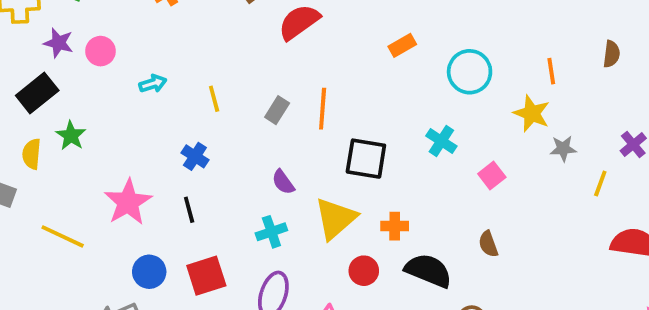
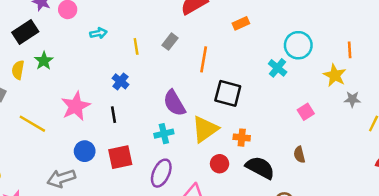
orange rectangle: (402, 45) -> (241, 23), moved
gray rectangle: (277, 110) -> (170, 42), moved
cyan cross: (441, 141) -> (278, 68), moved
purple semicircle: (283, 182) -> (174, 103), size x1.6

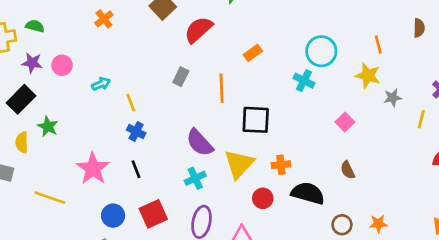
orange rectangle: (241, 23) -> (253, 53), moved
yellow line: (136, 46) -> (131, 103), moved

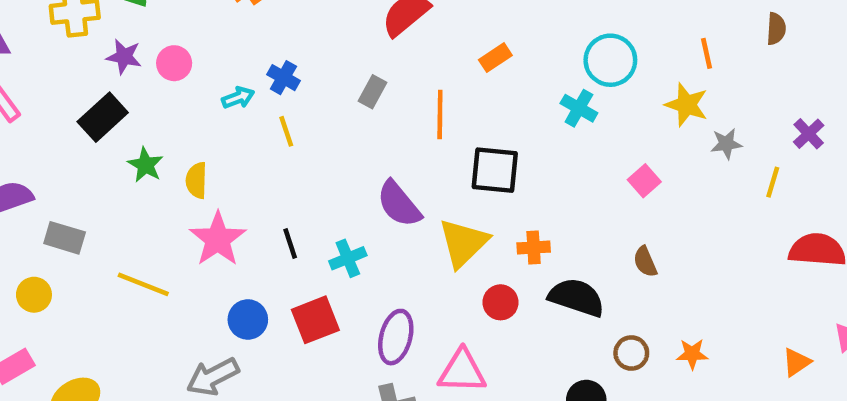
blue cross: (136, 131) -> (283, 78), moved
yellow semicircle: (22, 142) -> (196, 180), moved
cyan cross: (195, 178) -> (348, 258), moved

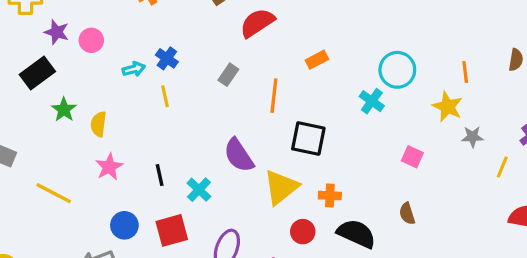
pink square: (644, 181) -> (412, 157), turned -30
pink star: (218, 239) -> (109, 167), size x0.7
cyan cross: (348, 258) -> (199, 190), turned -30

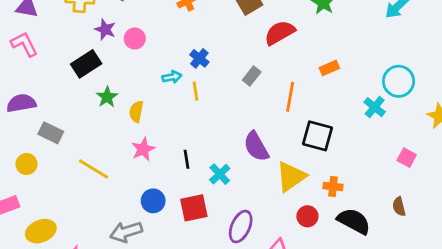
cyan arrow: (134, 69) -> (172, 77), moved

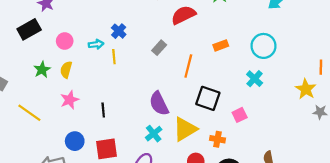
pink circle: (135, 39) -> (65, 41), moved
cyan circle: (399, 81) -> (264, 46), moved
green star: (107, 97) -> (42, 70), moved
pink square: (407, 158) -> (240, 115), moved, turned 32
cyan cross: (220, 174) -> (154, 134), moved

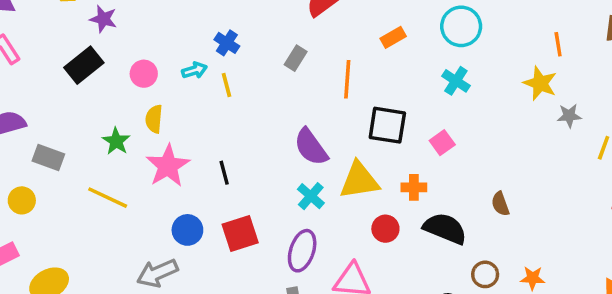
green star: (42, 70) -> (116, 141), moved
pink star: (70, 100) -> (168, 166), size x1.4
yellow triangle: (185, 129) -> (359, 180), turned 32

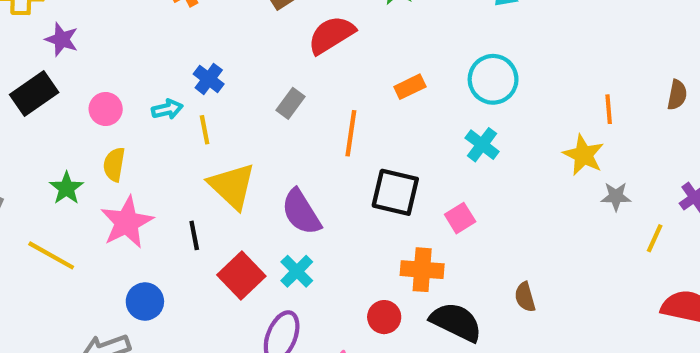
yellow triangle: (359, 180) -> (232, 186), moved, turned 48
orange cross: (414, 187) -> (422, 270), size x1.4
red square: (240, 233) -> (241, 275), moved, turned -30

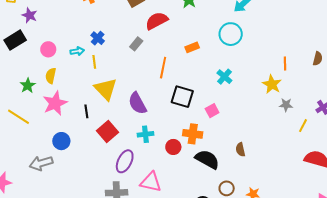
cyan circle: (493, 79) -> (231, 34), moved
gray rectangle: (290, 103) -> (136, 44), moved
cyan cross: (297, 271) -> (145, 134), moved, turned 35
red circle: (384, 317) -> (173, 147), moved

